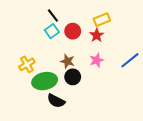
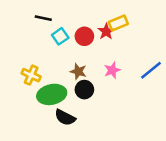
black line: (53, 16) -> (43, 18), moved, turned -40
red star: (97, 35) -> (106, 31), moved
yellow cross: (27, 64) -> (31, 75), turned -35

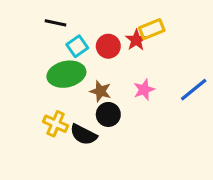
yellow cross: (31, 75) -> (56, 124), moved
green ellipse: (52, 94) -> (66, 74), moved
black semicircle: (65, 117) -> (83, 135), moved

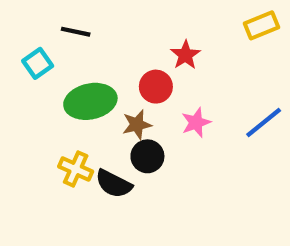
yellow rectangle: (152, 29) -> (261, 25), moved
cyan square: (77, 46) -> (38, 63), moved
red circle: (108, 46) -> (156, 87), moved
brown star: (101, 91) -> (137, 125), turned -30

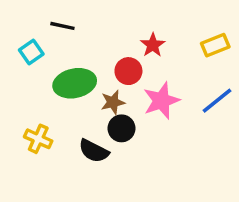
yellow rectangle: (261, 25) -> (215, 45), moved
pink star: (196, 123) -> (161, 101), size x1.5
yellow cross: (76, 169) -> (38, 139), moved

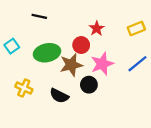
cyan square: (31, 52) -> (12, 46), moved
brown star: (113, 102) -> (71, 65), size x1.5
black circle: (121, 128) -> (89, 85), moved

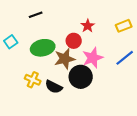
black line: (39, 16) -> (36, 15), turned -32
black circle: (89, 85) -> (81, 77), size x1.5
yellow cross: (24, 88) -> (33, 80), moved

